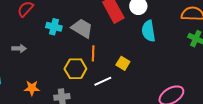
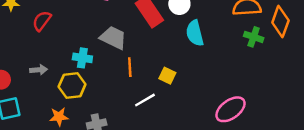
cyan cross: (54, 27) -> (82, 58), moved
yellow hexagon: (75, 69) -> (72, 86), moved

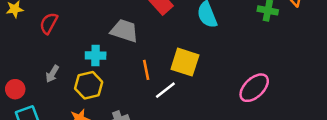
orange line: (130, 67) -> (146, 70), moved
gray arrow: (39, 70) -> (52, 74), turned 133
yellow square: (167, 76) -> (185, 62), size x1.6

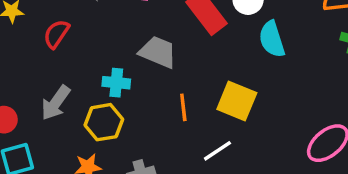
gray arrow: (52, 74) -> (56, 103), size x1.5
white line: (165, 90) -> (217, 151), moved

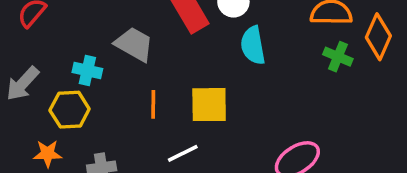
yellow square: (237, 101) -> (209, 105), turned -30

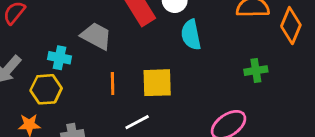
green cross: (338, 57) -> (256, 71), moved, turned -30

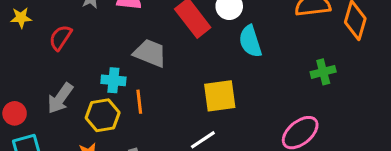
orange line: (113, 84) -> (139, 102), moved

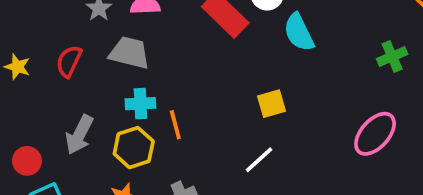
yellow star: (21, 18) -> (17, 67), moved, turned 30
gray trapezoid: (150, 53) -> (129, 53), moved
yellow square: (220, 96) -> (272, 104), size x0.7

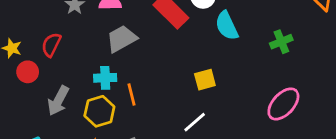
gray trapezoid: (129, 53) -> (122, 39), moved, turned -44
green cross: (392, 57) -> (281, 42), moved
red circle: (27, 161) -> (28, 72), moved

